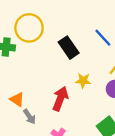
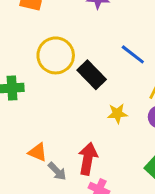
yellow circle: (29, 28) -> (56, 55), moved
red arrow: (60, 99) -> (88, 159), moved

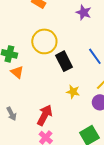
orange triangle: (38, 152) -> (17, 72), moved
gray arrow: (57, 171) -> (12, 114), moved

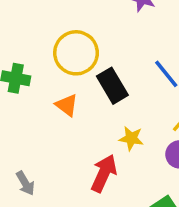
orange triangle: (17, 72) -> (67, 105), moved
red arrow: (45, 115) -> (104, 173), moved

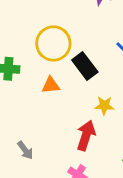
orange triangle: (67, 105) -> (51, 85), turned -36

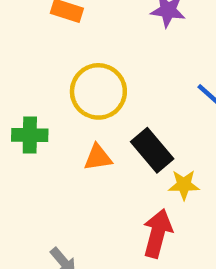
black rectangle: (85, 66) -> (152, 150), moved

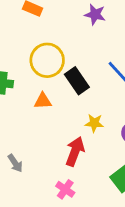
black rectangle: (152, 150) -> (77, 81), moved

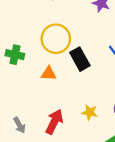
yellow star: (94, 123) -> (90, 112), moved
red arrow: (75, 151) -> (54, 122), moved

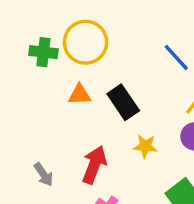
green cross: (15, 55) -> (43, 52), moved
black rectangle: (80, 59) -> (123, 102), moved

